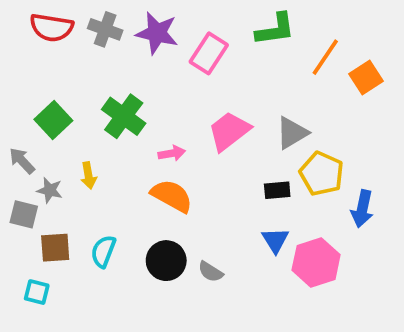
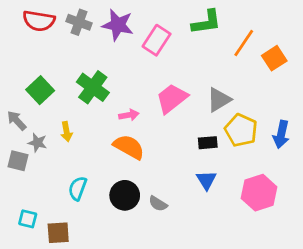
blue arrow: (362, 209) -> (281, 134), moved
brown square: (55, 248) -> (58, 233), moved
pink hexagon: (316, 262) -> (259, 193), moved

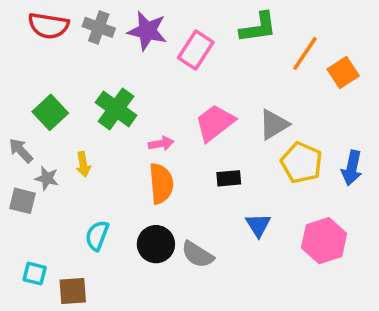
black rectangle: (208, 143) -> (229, 178), moved
orange semicircle: (129, 147) -> (161, 183), turned 56
gray semicircle: (158, 204) -> (198, 255), size x1.4

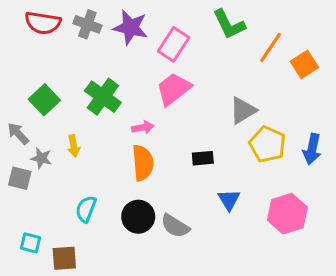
green L-shape: (258, 27) -> (229, 24), turned 72
pink trapezoid: (215, 123) -> (174, 89), moved

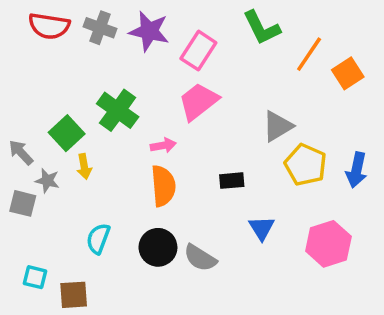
green square: (44, 100) -> (67, 133), moved

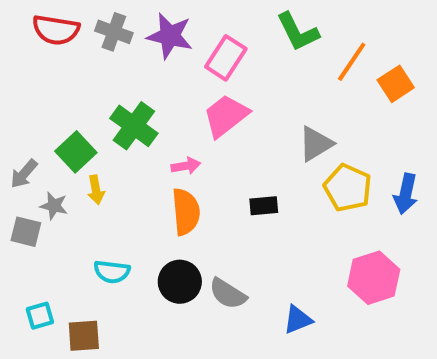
gray arrow: (21, 152) -> (24, 174), turned -96
blue triangle: (262, 228) -> (298, 320), moved, turned 40
cyan semicircle: (98, 239) -> (112, 272), turned -104
cyan square: (35, 277) -> (40, 316), turned -30

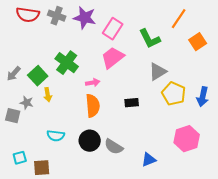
green L-shape: (298, 32) -> (150, 39), moved
orange line: (352, 62) -> (179, 19), moved
gray arrow: (24, 174) -> (14, 74), moved

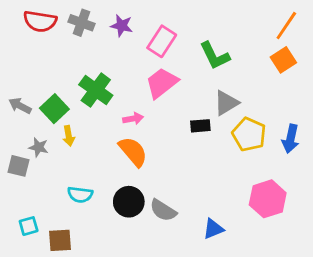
purple star: (85, 18) -> (122, 26), size x0.7
orange line: (179, 19) -> (286, 26), moved
gray arrow: (14, 74) -> (20, 106), turned 77
black rectangle: (132, 103) -> (200, 126), moved
orange semicircle: (93, 106) -> (133, 152), turned -35

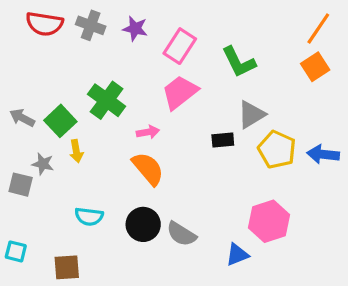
blue arrow: (291, 139) -> (323, 154), turned 84
pink hexagon: (268, 199) -> (269, 221), moved
cyan square: (29, 226) -> (16, 251), moved, turned 30

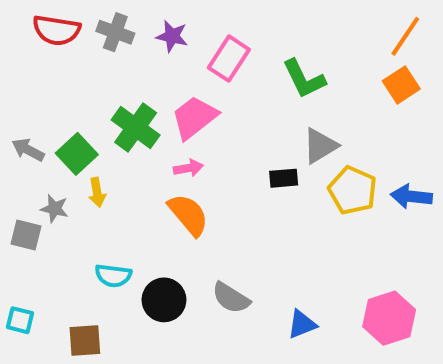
pink trapezoid: (180, 92) -> (194, 117), moved
pink hexagon: (269, 221) -> (389, 318), moved
black circle: (143, 224) -> (164, 300), moved

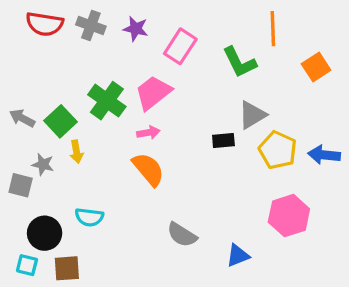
orange line: (405, 36) -> (273, 29), moved, turned -36
black circle: (164, 300) -> (45, 233), moved
pink hexagon: (389, 318) -> (289, 216), moved
cyan square: (20, 320) -> (27, 265), moved

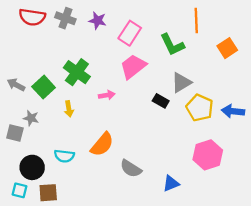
pink trapezoid: (153, 93) -> (133, 66), moved
black rectangle: (223, 141) -> (161, 101), turned 35
yellow arrow: (76, 152) -> (69, 109), moved
orange semicircle: (148, 169) -> (102, 144), moved, turned 80

